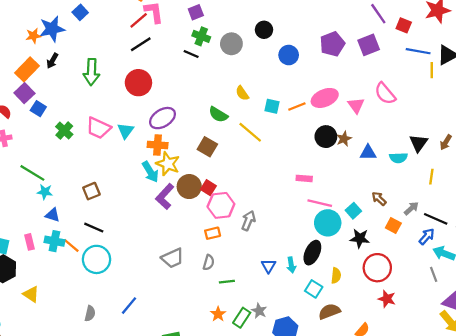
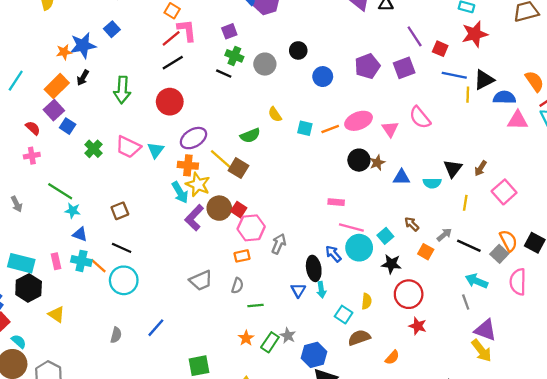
green semicircle: (218, 114) -> (250, 136), turned -54
yellow line: (250, 132) -> (222, 160), moved
blue arrow: (427, 237) -> (333, 254), moved, turned -84
black ellipse: (312, 253) -> (314, 268), moved, turned -35

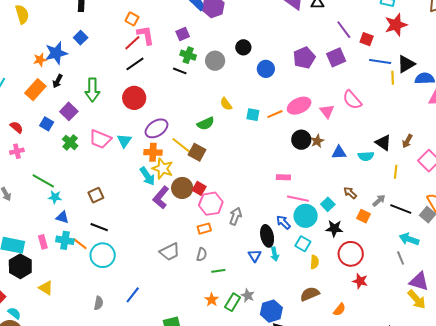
purple square: (54, 110) -> (69, 111), moved
black triangle: (453, 168) -> (383, 143), turned -30
cyan square: (344, 315) -> (303, 244), moved

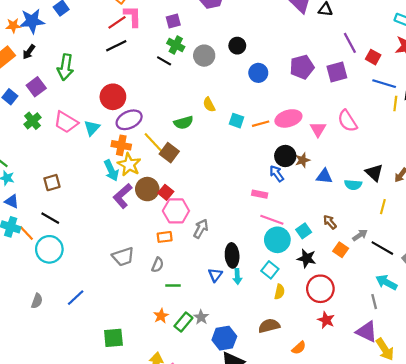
red circle: (134, 98) -> (113, 97), moved
blue arrow: (283, 222) -> (277, 174), moved
purple triangle: (419, 281) -> (367, 332), moved

